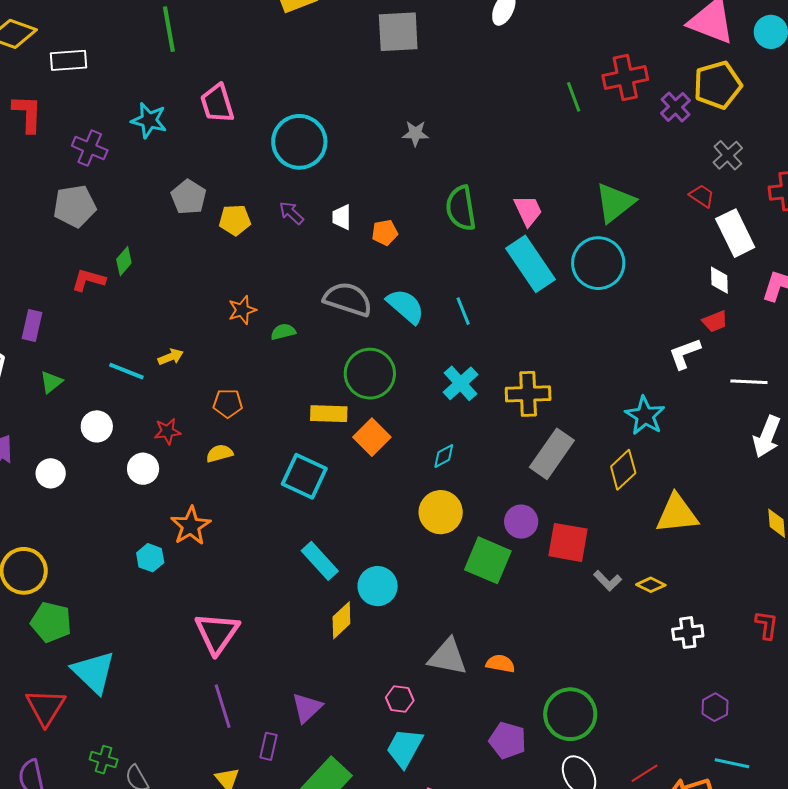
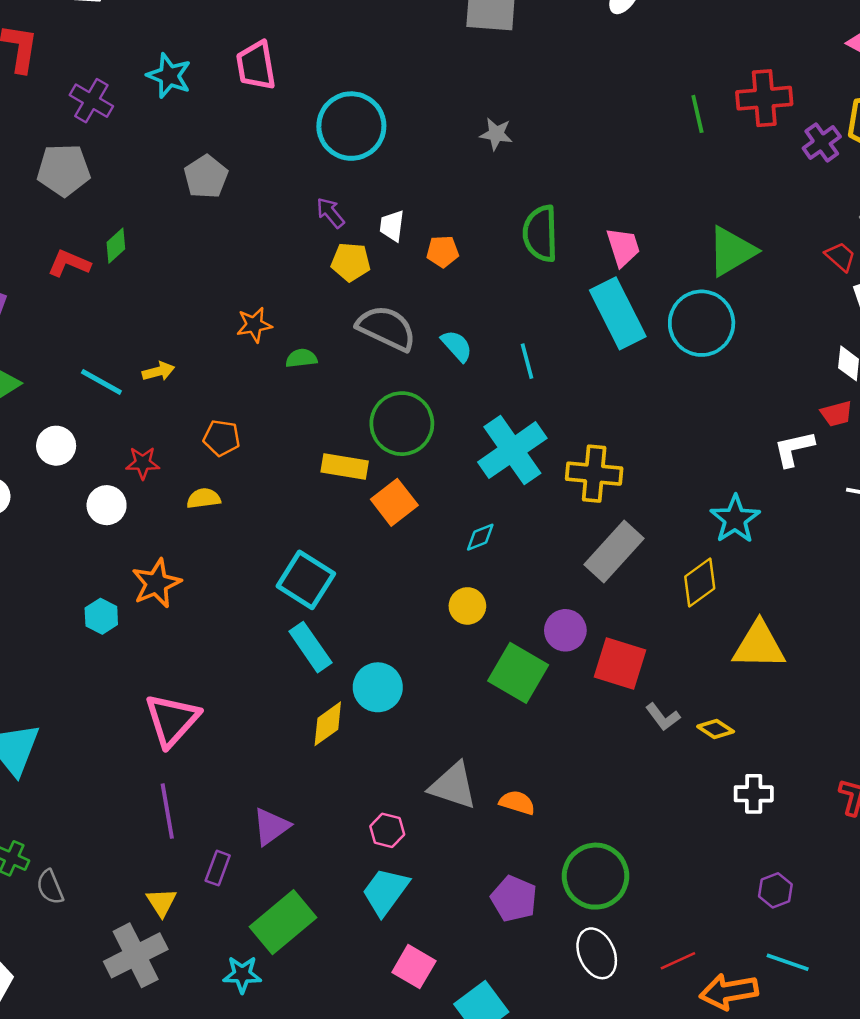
yellow pentagon: (235, 220) -> (351, 262), moved
cyan semicircle: (406, 306) -> (457, 346), size x0.7
cyan cross: (461, 383) -> (512, 450), size x1.5
cyan square: (304, 476) -> (306, 580), moved
yellow circle: (441, 512) -> (467, 606), size x0.7

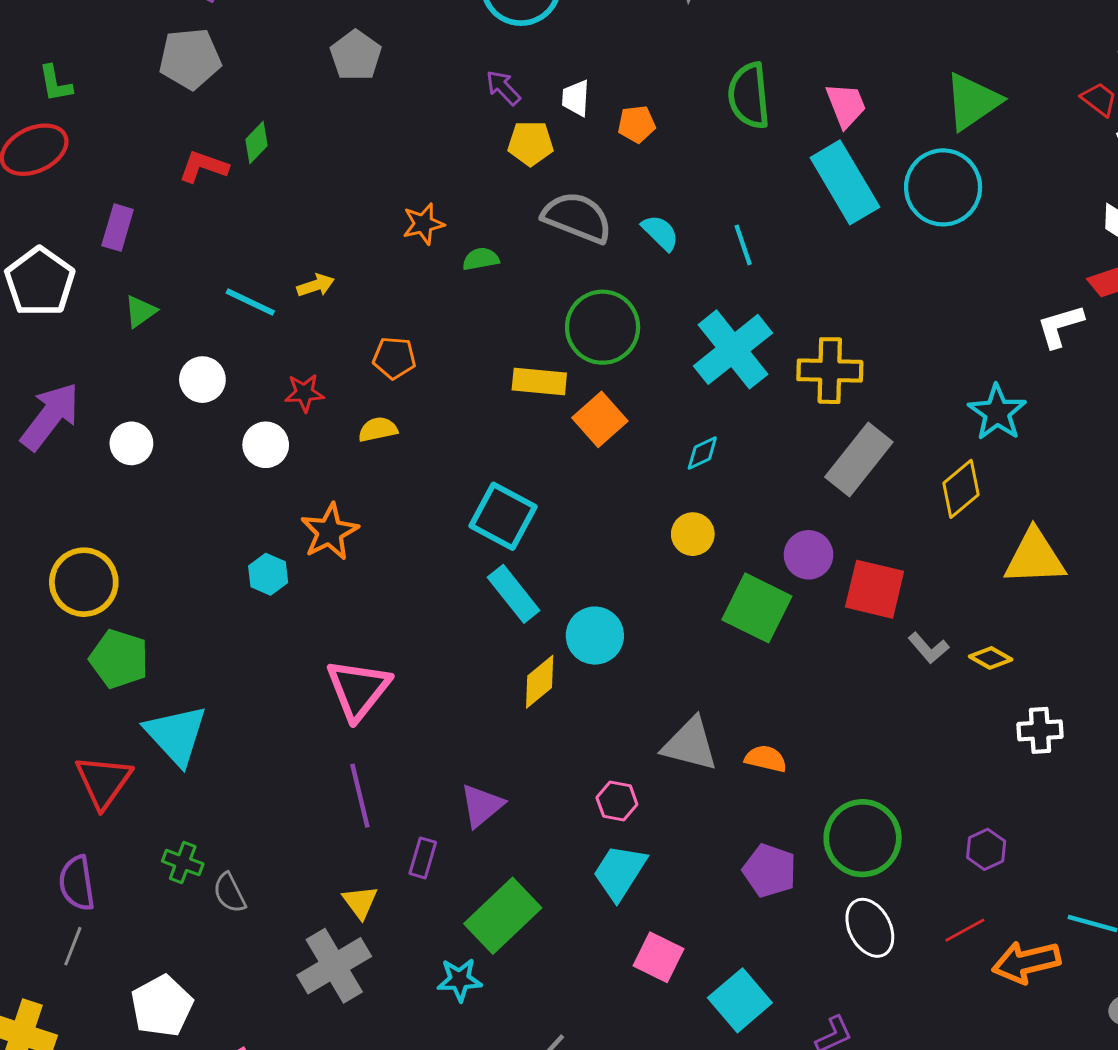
purple hexagon: (775, 890) -> (986, 849), moved

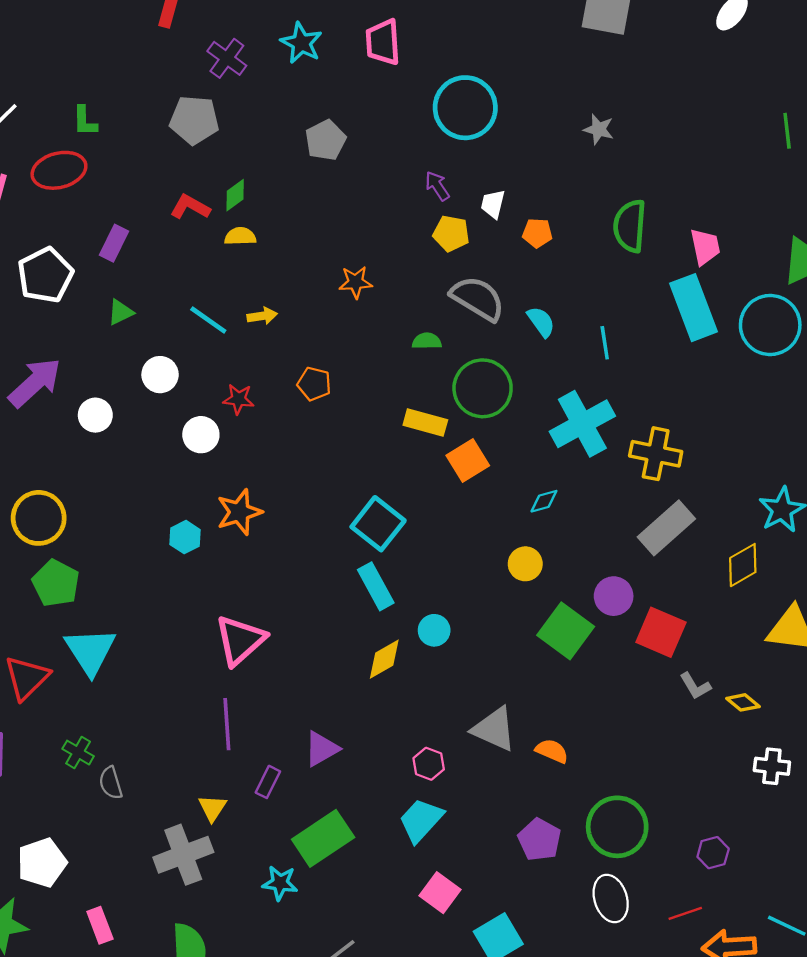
green semicircle: (481, 259) -> (427, 341), moved
yellow semicircle: (378, 429) -> (240, 236), moved
cyan circle: (595, 636) -> (434, 630), size x0.7

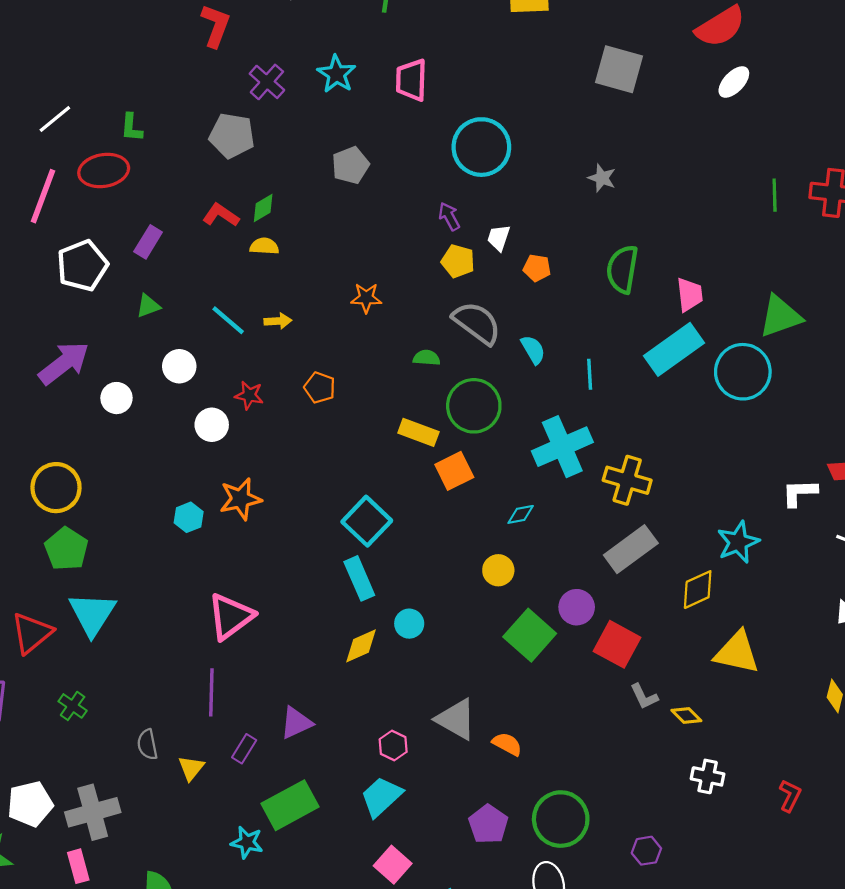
cyan rectangle: (693, 308) -> (674, 349), turned 70
gray semicircle: (111, 783) -> (147, 744), moved
gray cross: (183, 855) -> (93, 812), moved

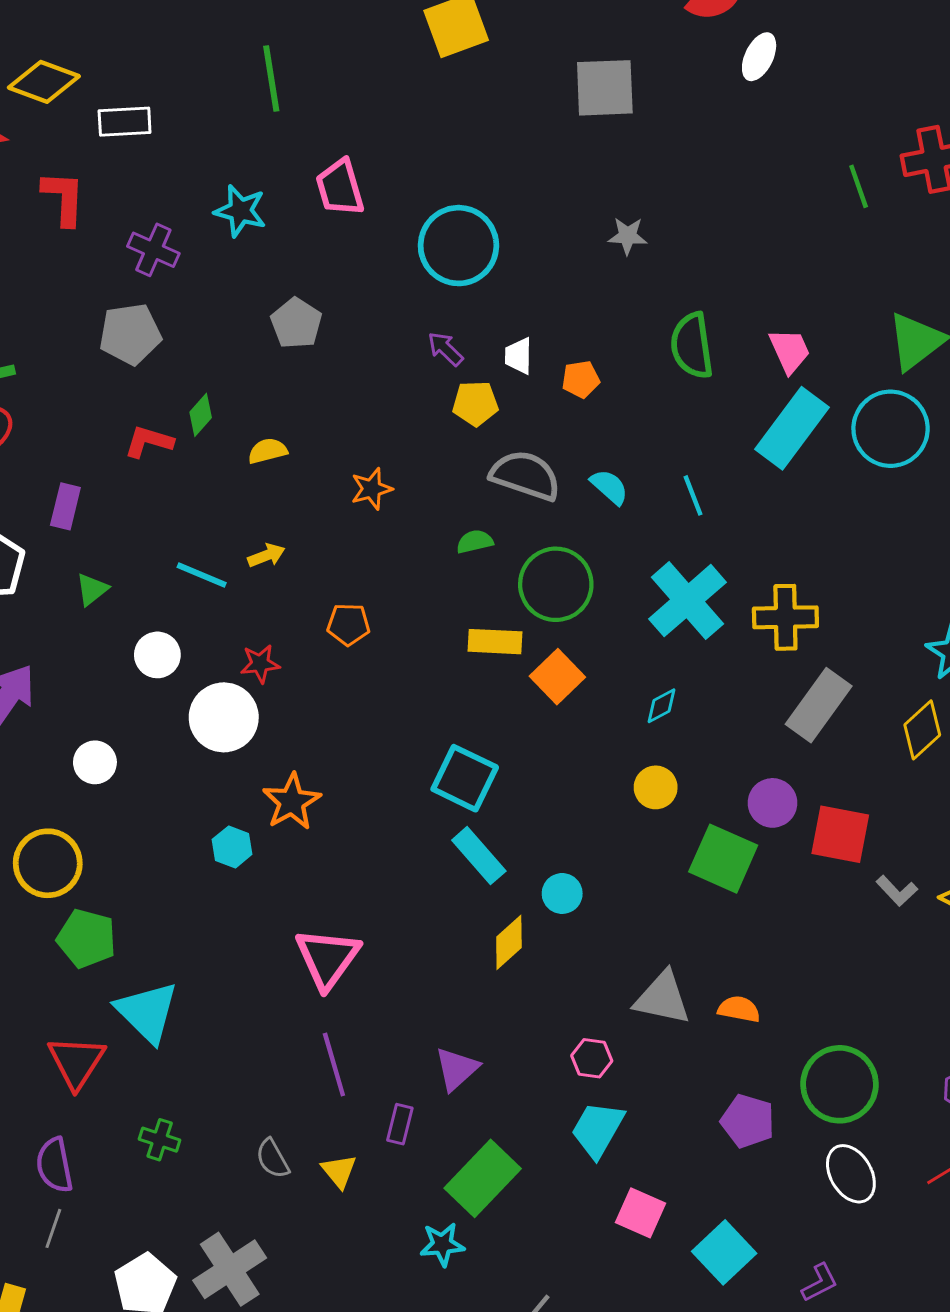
yellow semicircle: (264, 246) -> (268, 451), moved
white circle: (116, 398) -> (95, 762), moved
white circle: (212, 425) -> (224, 717), size x1.5

